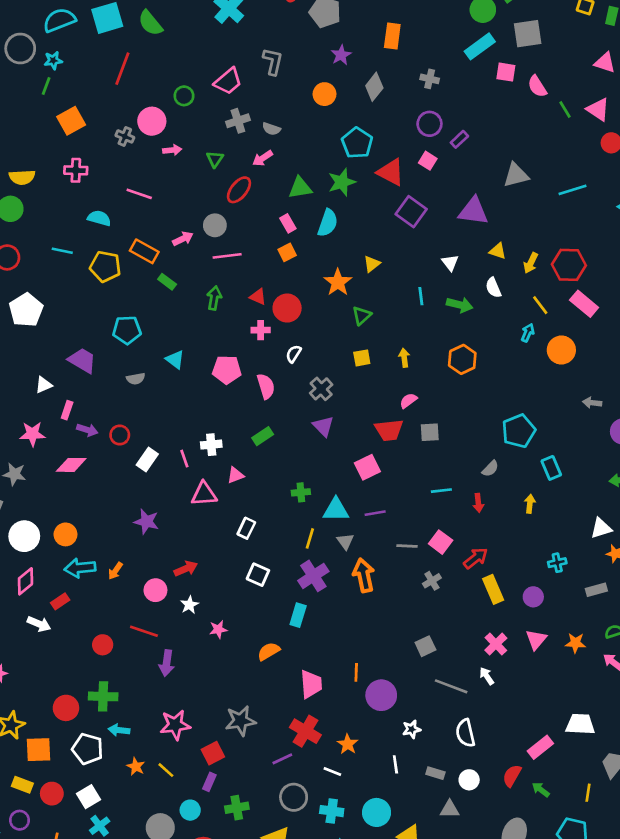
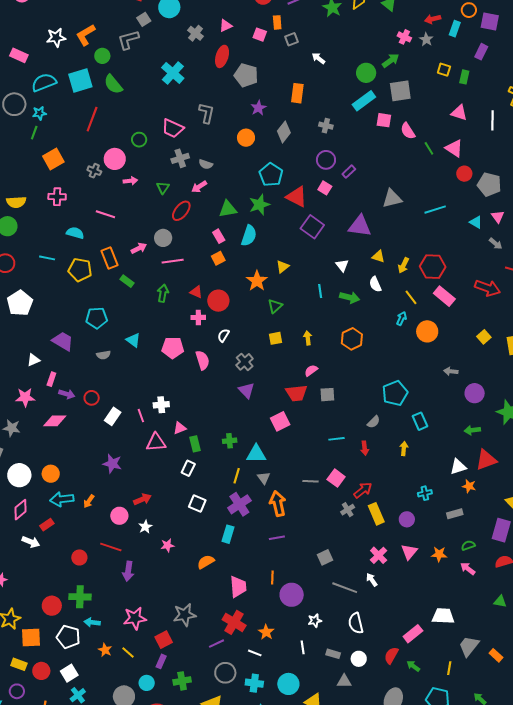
pink trapezoid: (228, 81) -> (173, 128), turned 65
orange rectangle: (144, 251) -> (109, 258), turned 40
green rectangle: (263, 436) -> (195, 444), moved, turned -70
purple line: (375, 513) -> (277, 538), moved
gray cross: (432, 581) -> (348, 510), moved

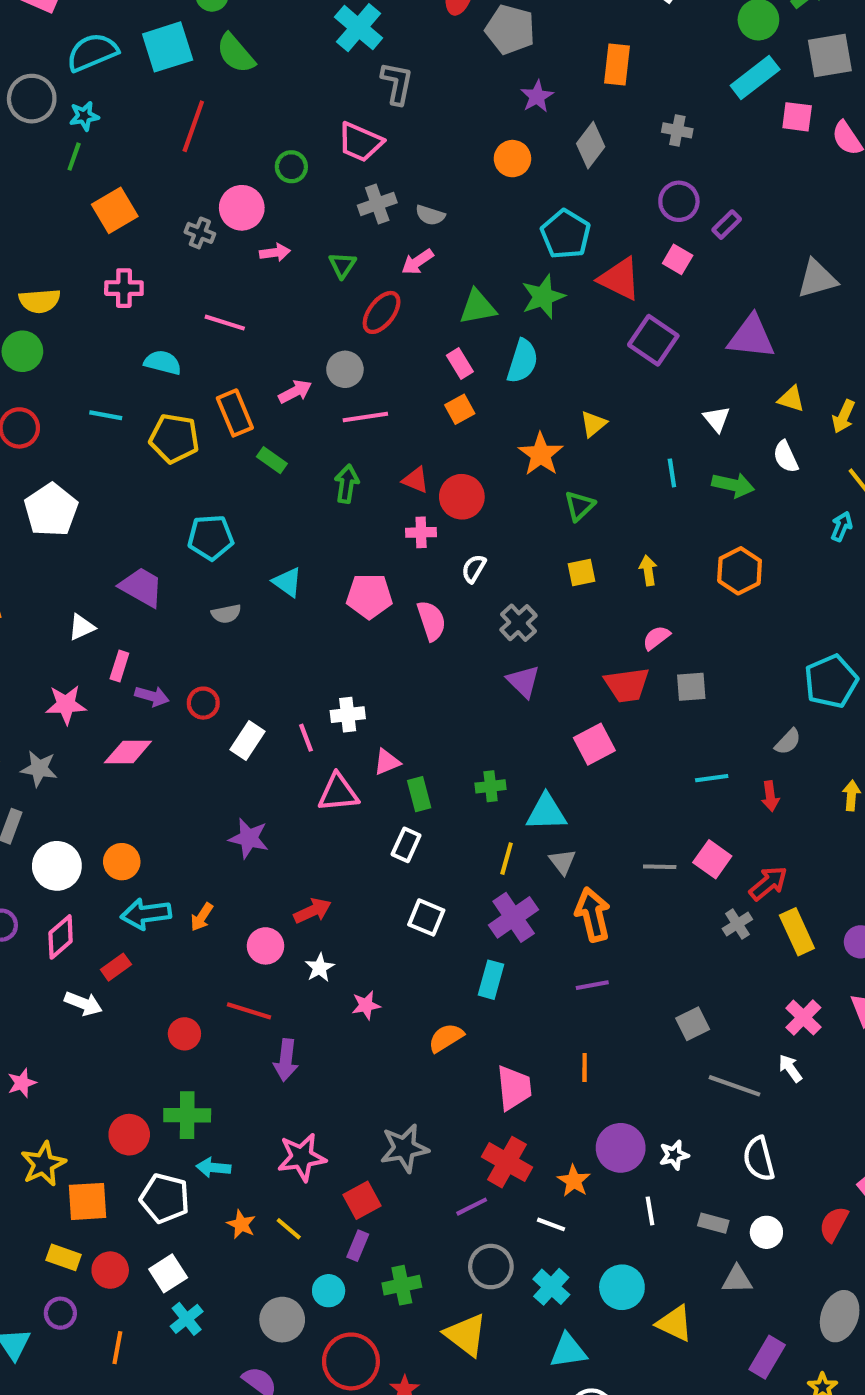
gray L-shape: (207, 113) -> (397, 83), moved
purple circle: (292, 595) -> (621, 1148), moved
cyan cross: (254, 683) -> (551, 1287), turned 36

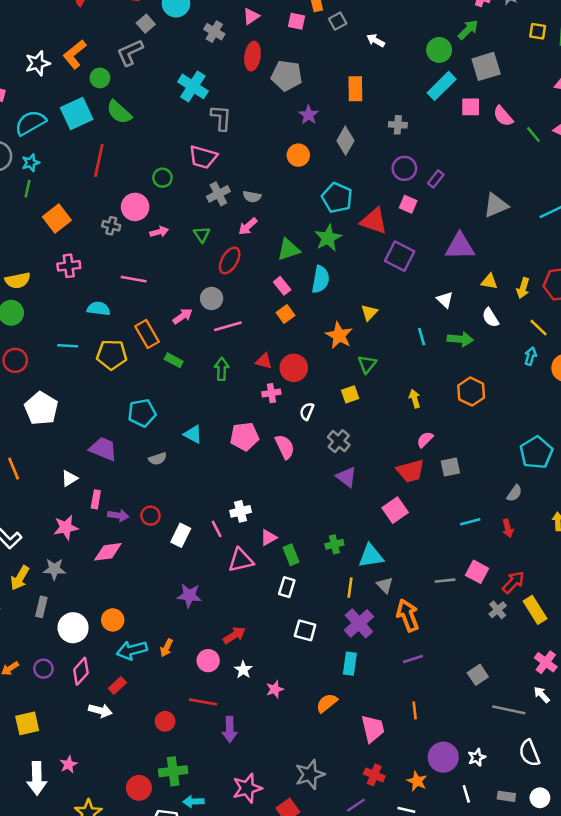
yellow square: (581, 572) -> (350, 394), moved
red cross: (507, 1162) -> (374, 775), size x0.7

